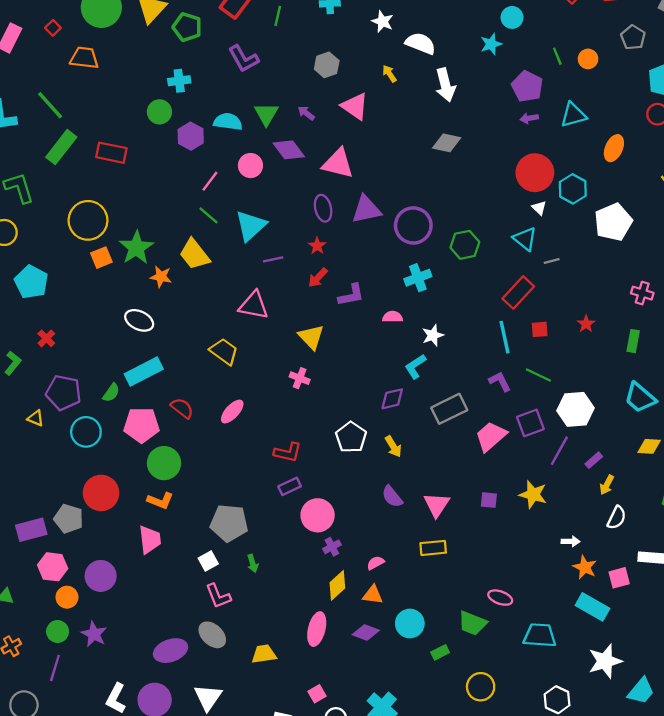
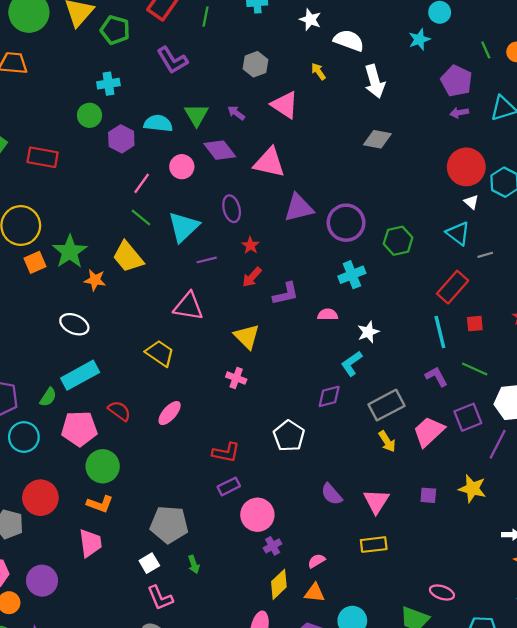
purple ellipse: (323, 208) -> (232, 209), moved
yellow arrow: (393, 447) -> (387, 441), moved

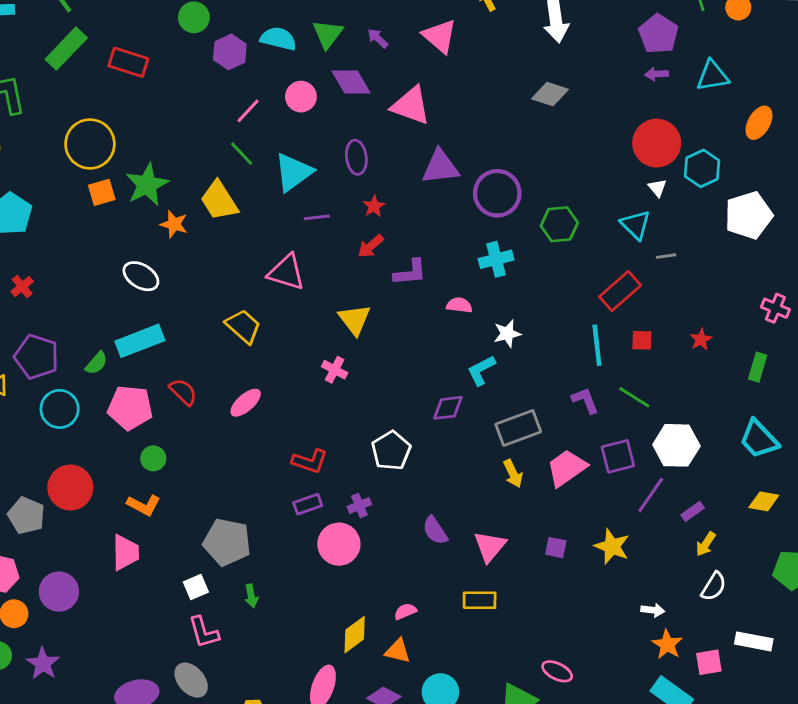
green circle: (103, 466) -> (153, 458), size x0.6
purple cross: (273, 546) -> (359, 506), moved

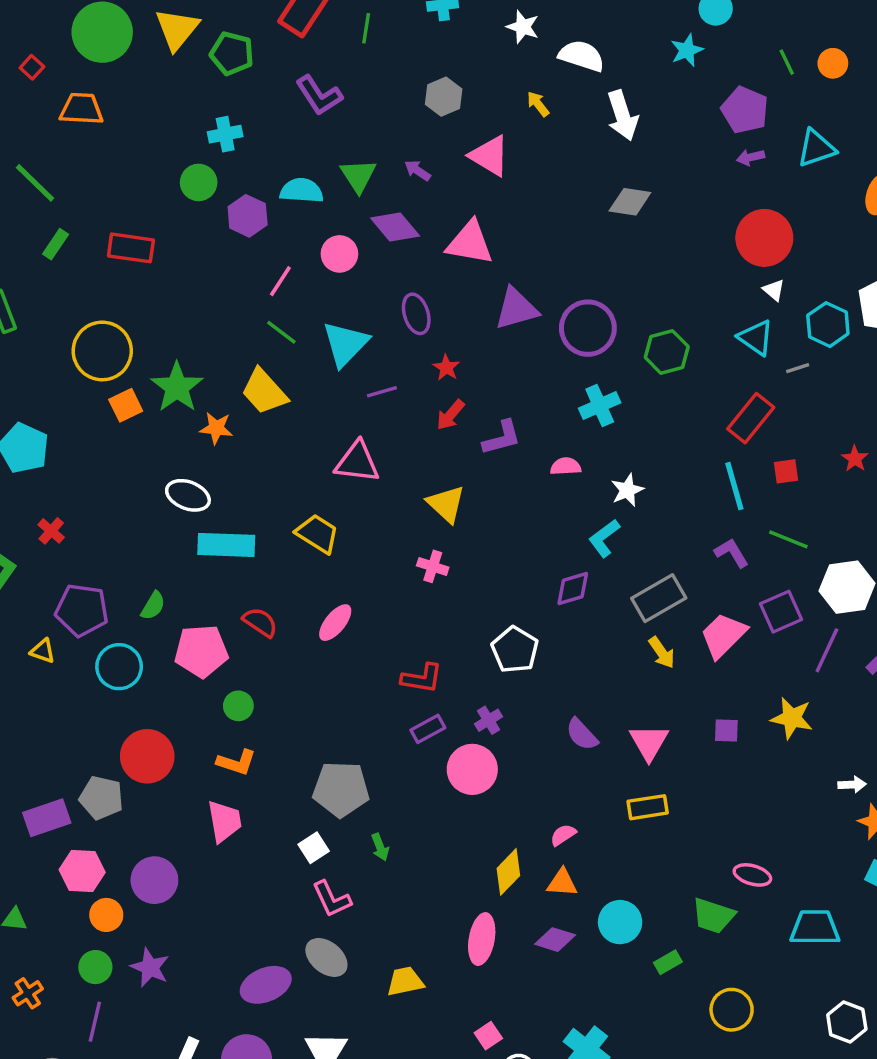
green rectangle: (66, 49) -> (56, 244), size x0.6
cyan hexagon: (702, 168) -> (828, 325), moved
cyan rectangle: (140, 341) -> (226, 545), moved, turned 33

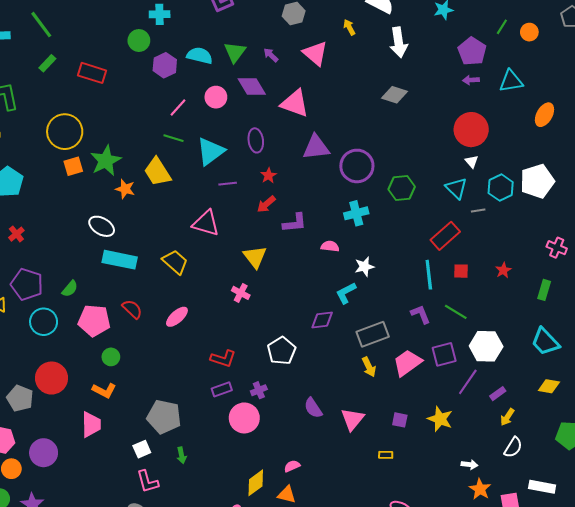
green line: (787, 62) -> (502, 27), turned 49
green line: (281, 332) -> (173, 138), turned -30
yellow rectangle: (648, 807) -> (386, 455), moved, size x0.6

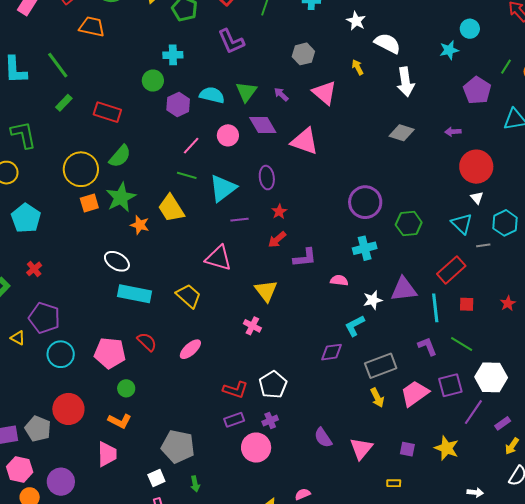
purple arrow: (471, 80) -> (453, 132), moved
purple triangle: (316, 147) -> (404, 289), moved
green semicircle: (70, 289) -> (120, 156), moved, size x1.4
white pentagon: (282, 351) -> (273, 385), moved

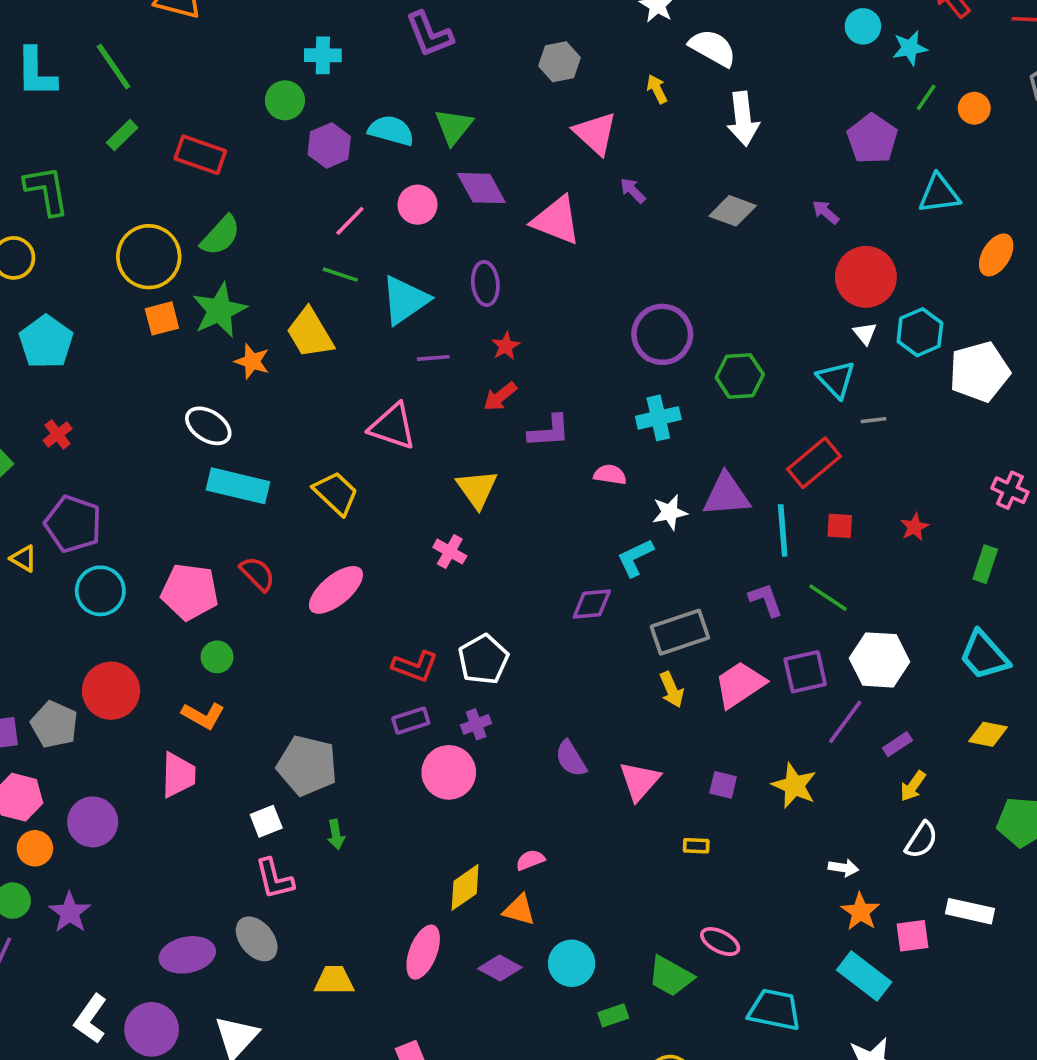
cyan star: (449, 50) -> (910, 48), moved
purple arrow: (281, 94) -> (633, 190), moved
purple arrow: (453, 132) -> (826, 212), turned 42
cyan hexagon: (505, 223) -> (920, 332), moved
pink ellipse: (190, 349) -> (336, 590), size x1.4

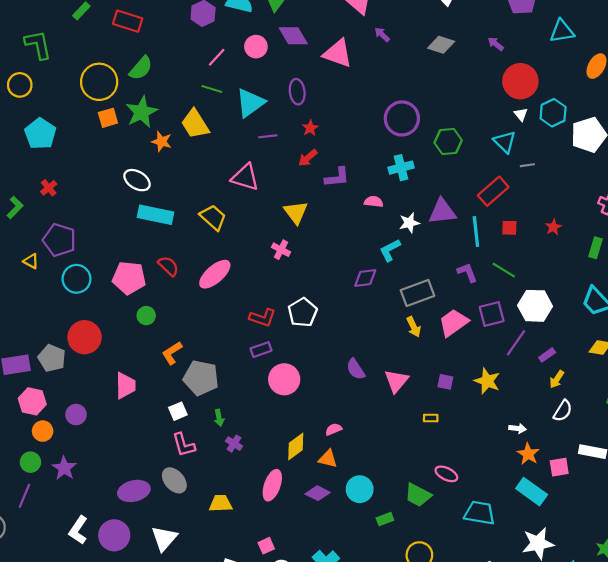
orange L-shape: (203, 716) -> (172, 353), moved, turned 120
purple cross: (476, 724) -> (234, 444), moved, turned -35
purple circle: (93, 822) -> (76, 415), size x0.7

